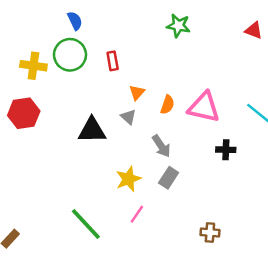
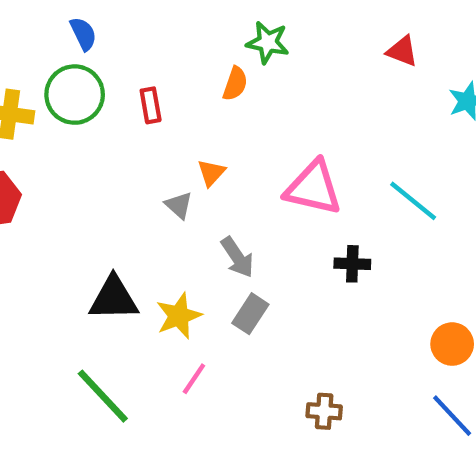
orange triangle: (137, 93) -> (211, 173), moved
orange semicircle: (167, 105) -> (235, 84), moved
black triangle: (92, 130) -> (114, 298), moved

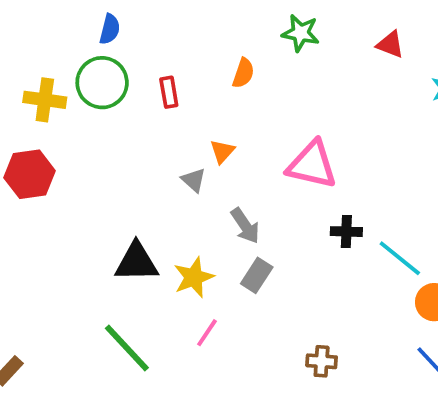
blue semicircle: (83, 34) -> (110, 29), turned 40
green star: (268, 42) -> (301, 33), moved
cyan line: (413, 201) -> (400, 258), moved

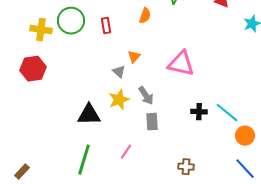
black cross: (346, 232) -> (199, 112), moved
gray rectangle: (257, 275) -> (152, 122), turned -36
yellow star: (194, 277) -> (119, 100), moved
green line: (127, 348) -> (84, 160), turned 60

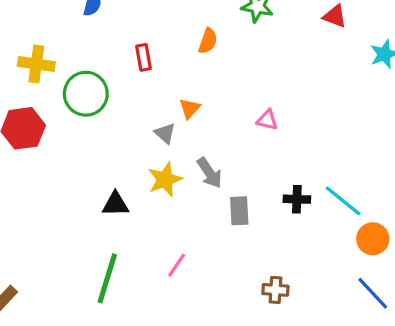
green circle: (71, 21) -> (86, 94), moved
pink triangle: (181, 64) -> (267, 120), size x0.5
black triangle: (89, 115) -> (115, 204), size x0.7
gray rectangle: (152, 122) -> (239, 211), moved

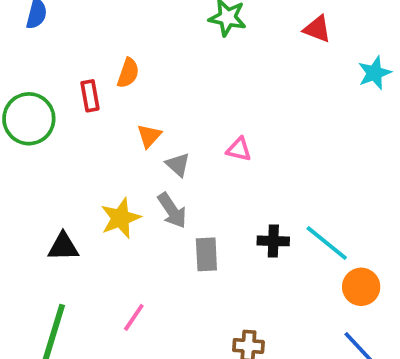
orange semicircle: (208, 41) -> (128, 73), moved
red rectangle: (144, 57) -> (90, 96), moved
gray triangle: (165, 133) -> (178, 165), moved

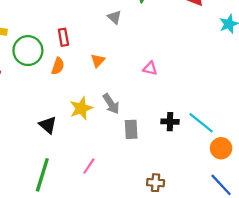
orange semicircle: (128, 73) -> (58, 66), moved
gray triangle: (178, 165) -> (114, 17), moved
black triangle: (63, 247) -> (48, 125), turned 42

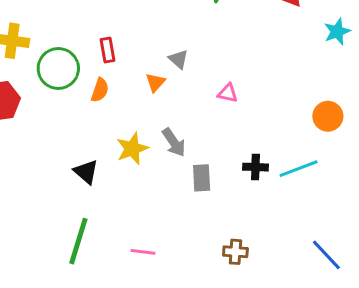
gray triangle: (114, 17) -> (178, 59), moved
cyan line: (201, 123) -> (299, 169), turned -60
orange circle: (221, 148) -> (328, 116), moved
pink line: (89, 166) -> (143, 252), moved, turned 63

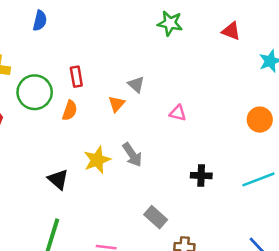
orange circle: (328, 116) -> (260, 120), moved
cyan line: (299, 169) -> (258, 179), moved
gray rectangle: (202, 178) -> (156, 217), moved, turned -45

